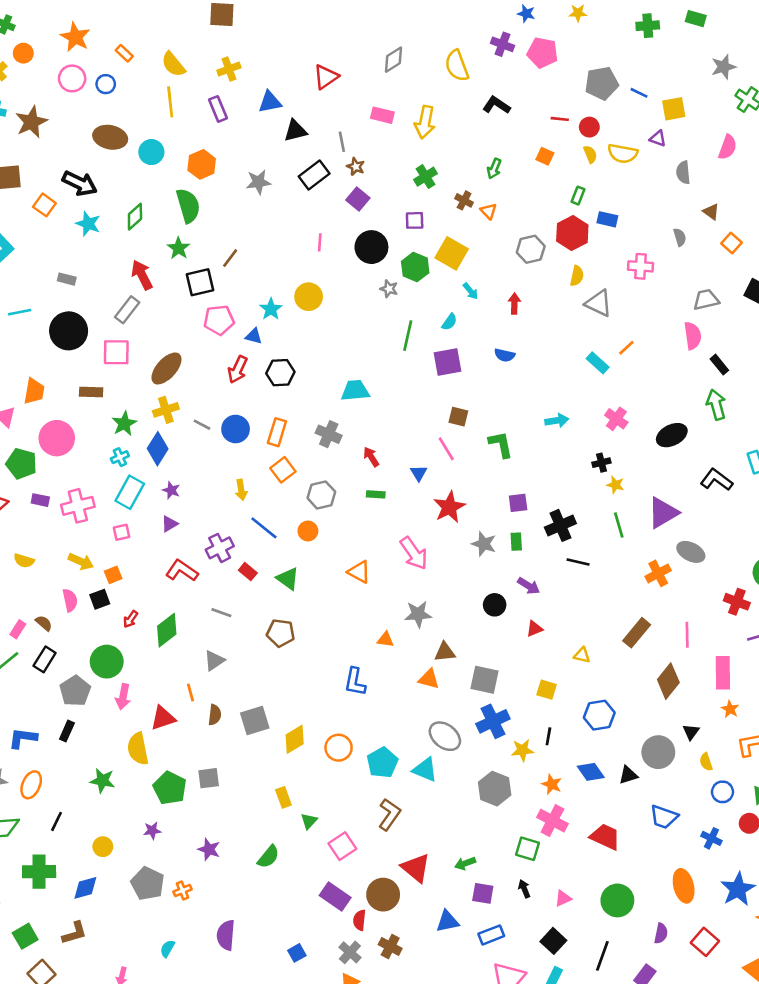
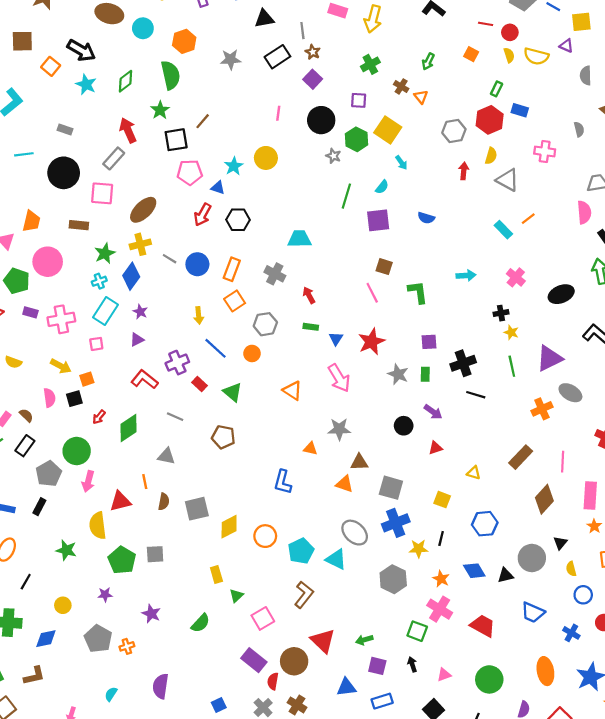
red arrow: (514, 303) -> (464, 171), moved
blue triangle: (419, 473) -> (336, 339), moved
gray triangle: (214, 660) -> (166, 456), turned 42

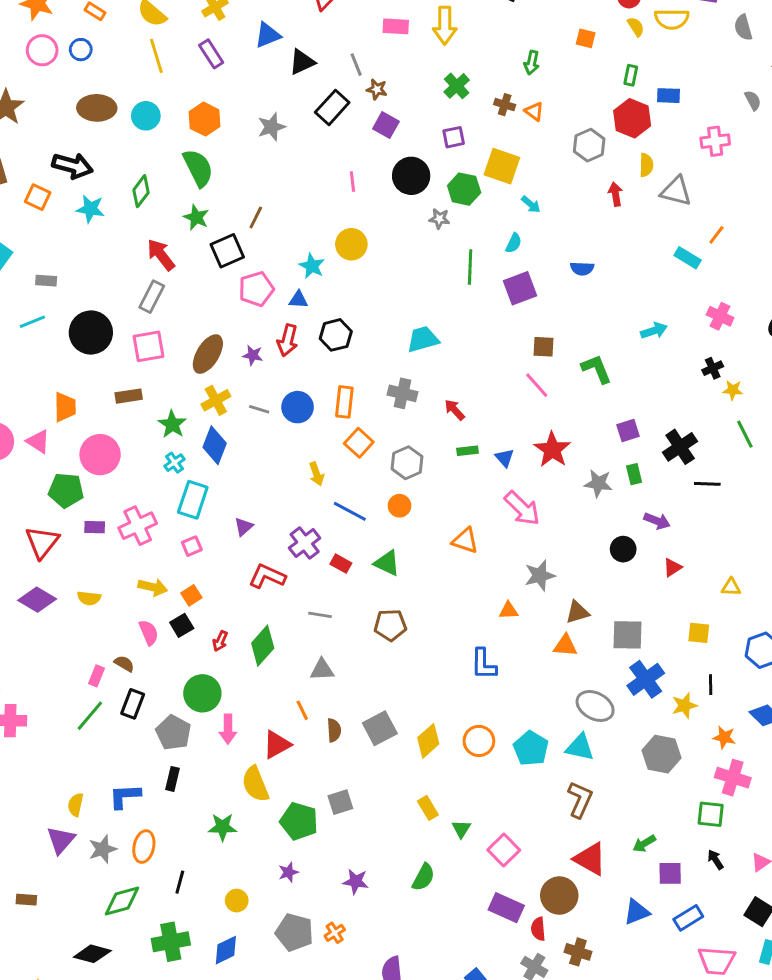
gray rectangle: (65, 129) -> (46, 281), moved
purple star: (140, 312) -> (253, 355), moved
brown L-shape: (304, 595) -> (580, 800), moved

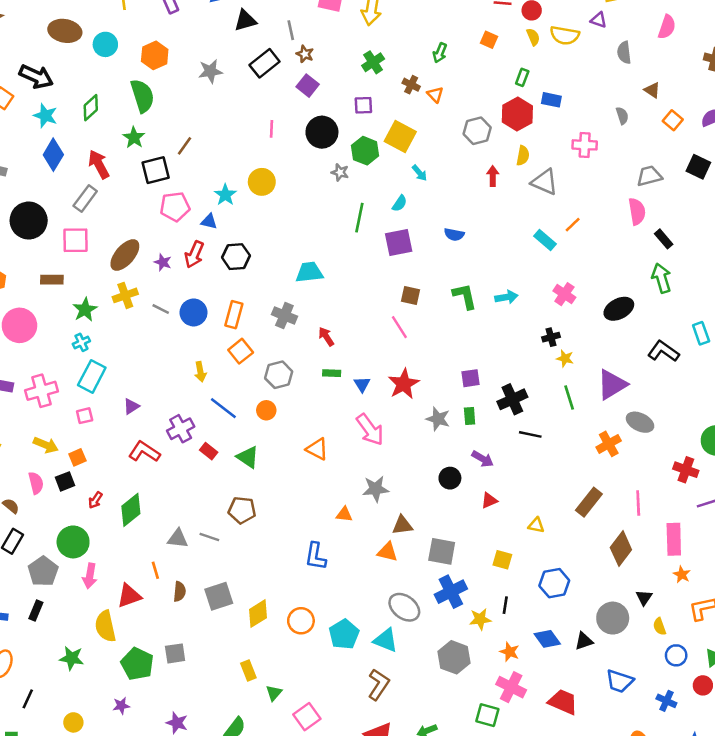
green L-shape: (596, 369) -> (465, 296), moved
blue diamond: (215, 445) -> (53, 155), moved
gray line: (320, 615) -> (209, 537), moved

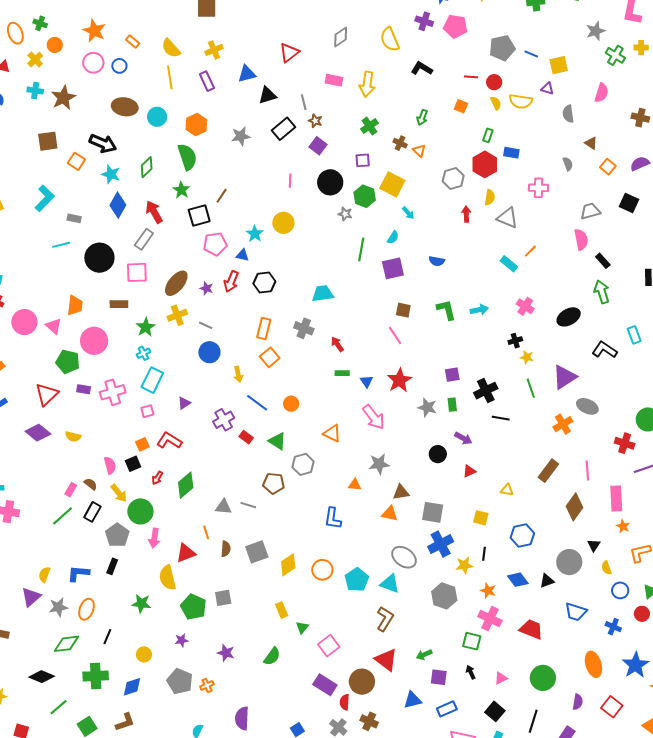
blue circle: (194, 312) -> (209, 352), moved
gray hexagon: (279, 375) -> (303, 464), moved
yellow arrow: (46, 445) -> (119, 493), moved, turned 30
red L-shape: (144, 452) -> (169, 441), moved

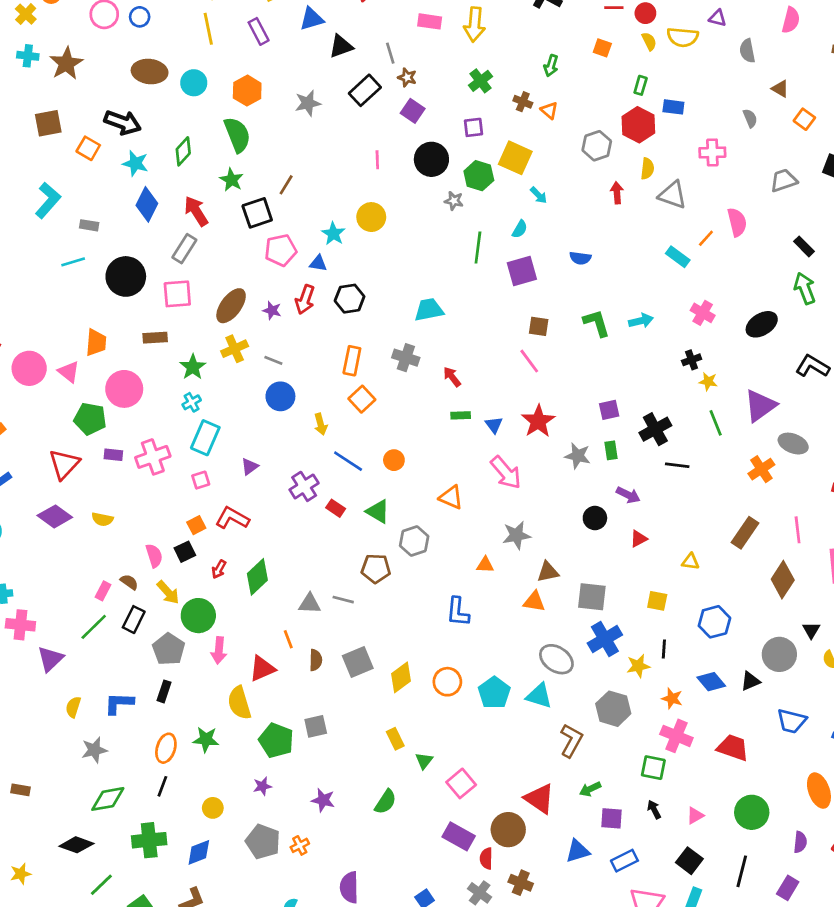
pink semicircle: (581, 239) -> (737, 222), moved
purple triangle: (31, 597) -> (50, 659), moved
orange ellipse: (86, 609) -> (166, 748), moved
brown L-shape: (385, 619) -> (571, 741), moved

